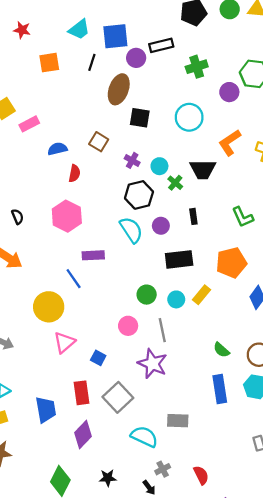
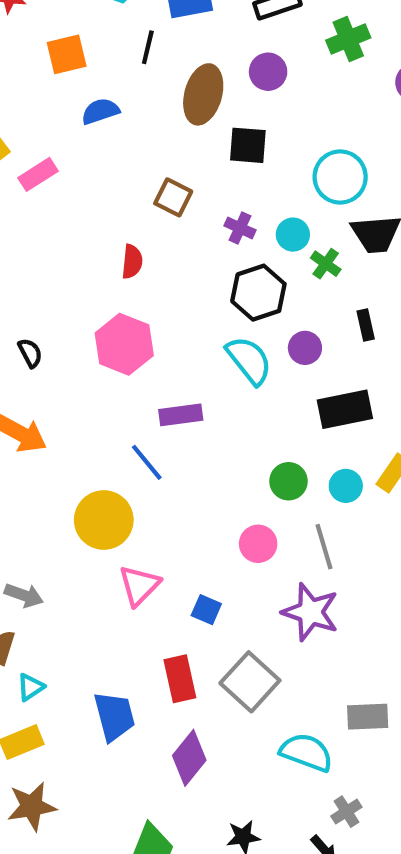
purple circle: (136, 58) -> (268, 72), moved
cyan circle: (189, 117) -> (340, 177), moved
blue semicircle: (57, 149) -> (100, 111), moved

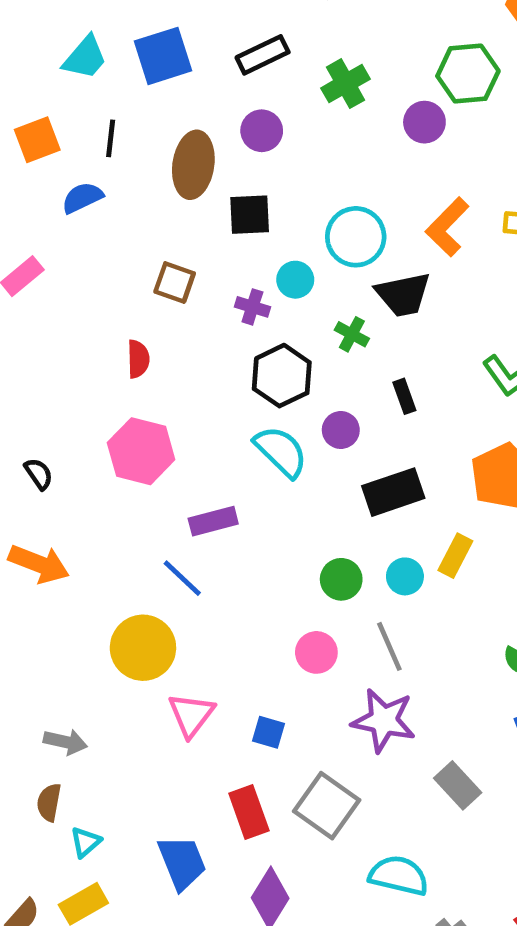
black line: (148, 47) -> (111, 138), moved
cyan circle: (293, 235) -> (295, 280), moved
gray rectangle: (368, 717) -> (458, 785), moved, turned 57

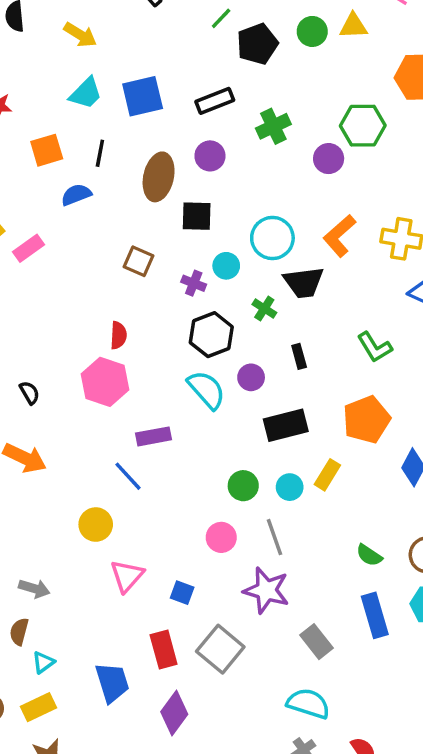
red semicircle: (138, 359) -> (118, 335), moved
yellow circle: (143, 648) -> (96, 525), size x0.7
cyan semicircle: (399, 876) -> (308, 703), moved

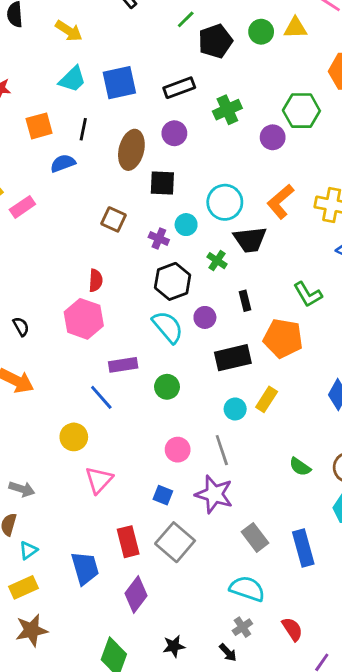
orange pentagon: (366, 420) -> (283, 338), moved, turned 30
green circle: (243, 486) -> (167, 387), moved
blue square: (182, 593) -> (163, 495), moved
blue rectangle: (375, 615) -> (303, 548), moved

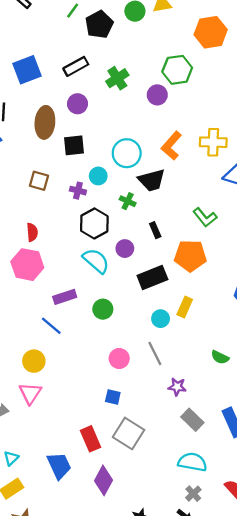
pink triangle: (99, 480) -> (30, 393), moved
purple star: (214, 494) -> (177, 387), moved, size x0.6

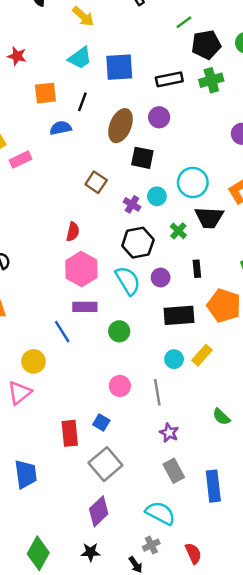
green cross: (117, 78) -> (211, 80), moved
pink hexagon: (27, 265) -> (81, 269), moved
red rectangle: (91, 439) -> (70, 433), moved
purple diamond: (103, 480) -> (99, 511), moved

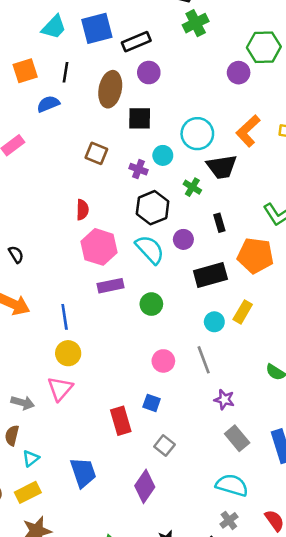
black rectangle: (169, 79) -> (136, 42), moved
blue line: (62, 332) -> (65, 317), moved, turned 35
gray square: (105, 464) -> (164, 446), size x0.6
purple diamond: (99, 511) -> (145, 486), moved

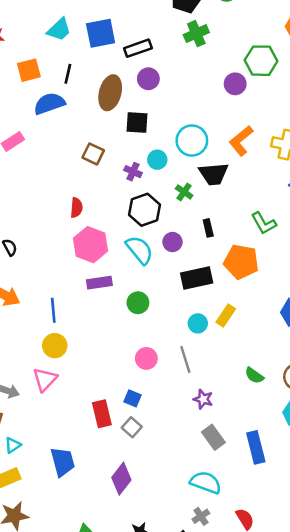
blue semicircle: (48, 104) -> (49, 104), size x1.4
gray square: (164, 446) -> (132, 427), moved

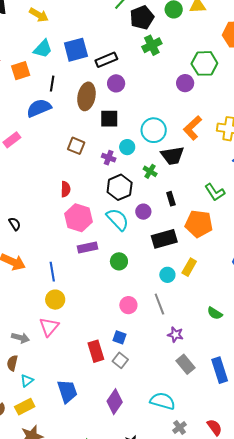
orange square: (29, 70) -> (21, 71), moved
cyan semicircle: (206, 482) -> (163, 401), moved

